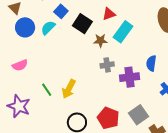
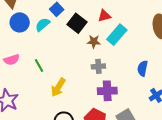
purple cross: (129, 77) -> (107, 91), moved
green line: (47, 90) -> (39, 65), moved

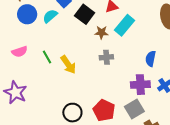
yellow arrow: (58, 87) -> (68, 65), moved, turned -66
purple cross: (107, 91) -> (140, 85), moved

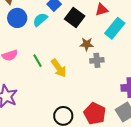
brown star: (101, 32) -> (87, 44), moved

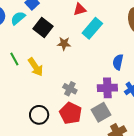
black square: (75, 18) -> (43, 28), moved
gray cross: (97, 60) -> (70, 89), moved, turned 32

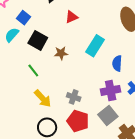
cyan rectangle: (92, 28) -> (95, 46), moved
green line: (14, 59) -> (33, 71), moved
yellow arrow: (36, 67) -> (43, 98), moved

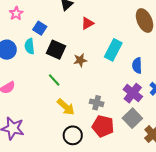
cyan semicircle: (12, 35) -> (30, 46), turned -42
purple cross: (111, 90) -> (133, 93), turned -36

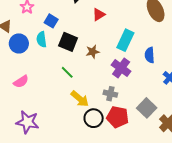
purple cross: (133, 93) -> (121, 68), moved
black circle: (73, 135) -> (94, 118), moved

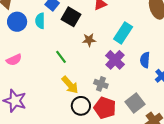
black square: (68, 42) -> (71, 17), moved
blue semicircle: (150, 55) -> (145, 60), moved

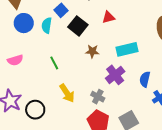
cyan rectangle: (123, 33) -> (127, 49), turned 35
green line: (61, 57) -> (54, 63), moved
black circle: (81, 106) -> (35, 110), moved

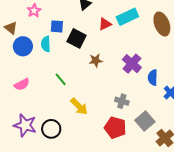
blue square: (61, 10) -> (57, 26), turned -32
cyan rectangle: (127, 49) -> (127, 17), moved
purple cross: (115, 75) -> (132, 64), moved
gray cross: (98, 97) -> (122, 101), moved

